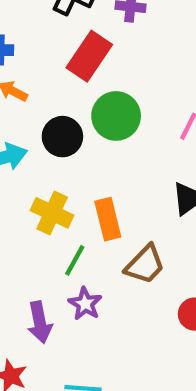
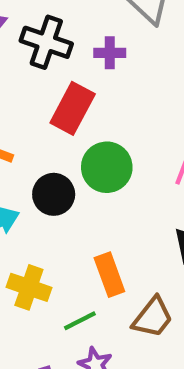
yellow cross: (52, 213) -> (29, 287), moved
green line: (75, 260) -> (80, 321), turned 40

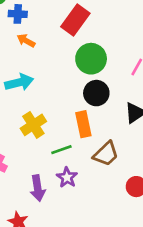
black circle: (54, 194) -> (96, 93), moved
yellow cross: (29, 287) -> (33, 125), turned 30

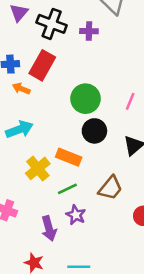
red rectangle: (75, 20) -> (42, 65), moved
orange rectangle: (83, 124) -> (69, 157), moved, turned -50

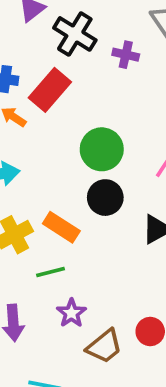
brown trapezoid: (110, 188) -> (104, 346), moved
purple star: (76, 215) -> (71, 313), moved

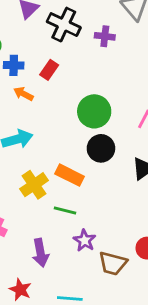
red rectangle: (50, 90) -> (49, 70), size x0.6
green line: (51, 272) -> (65, 210), turned 35
brown trapezoid: (104, 346) -> (113, 263), turned 60

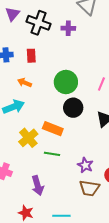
red rectangle: (49, 70) -> (31, 56), turned -32
orange arrow: (23, 94) -> (25, 83), moved
purple star: (85, 240) -> (85, 165), moved

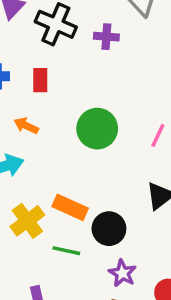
black circle: (73, 108) -> (109, 229), moved

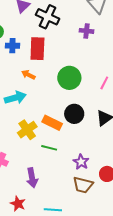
purple cross: (106, 37) -> (87, 31), moved
red rectangle: (40, 80) -> (37, 49), size x1.6
black circle: (109, 229) -> (74, 114), moved

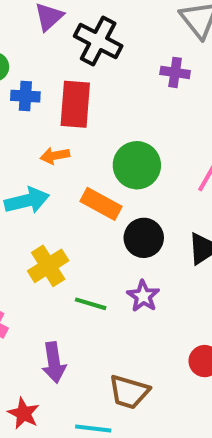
orange arrow: (28, 75) -> (55, 156), turned -40
orange rectangle: (52, 123) -> (101, 204), moved
purple star: (81, 162) -> (143, 296), moved
brown trapezoid: (83, 185) -> (129, 392), moved

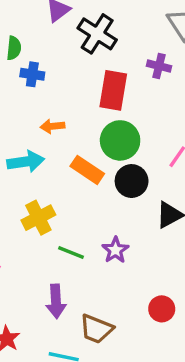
red rectangle: (75, 104) -> (113, 90), moved
black circle: (144, 238) -> (132, 181), moved
purple arrow: (54, 362) -> (56, 301), moved

